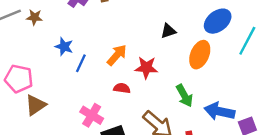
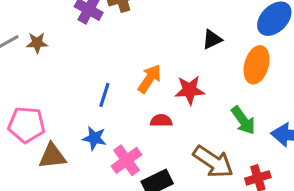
blue star: (64, 47) -> (94, 138), moved
brown triangle: (36, 105) -> (52, 156), turned 35
pink cross: (92, 115) -> (127, 160), turned 30

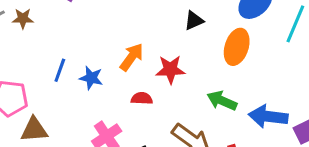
blue line: (104, 95) -> (60, 70), moved
green arrow: (243, 120) -> (222, 101), turned 148
blue star: (94, 138) -> (91, 78), moved

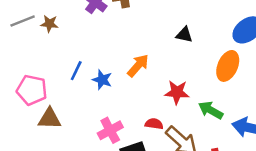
black triangle: (194, 21) -> (184, 35), moved, turned 30
red star: (170, 69) -> (177, 92), moved
red semicircle: (142, 98) -> (154, 124), moved

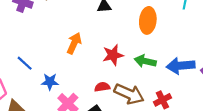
blue line: (76, 71) -> (25, 63), turned -56
blue star: (102, 80) -> (50, 82), moved

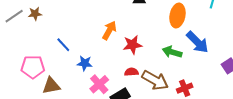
red star: (113, 55) -> (132, 45), moved
blue arrow: (181, 66) -> (197, 42), moved, turned -135

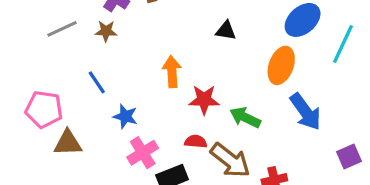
brown star: (35, 14) -> (106, 31), moved
gray line: (14, 16) -> (62, 29), moved
orange arrow: (109, 30) -> (172, 72), turned -42
green arrow: (172, 52) -> (245, 117), moved

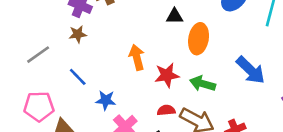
gray line: (62, 29) -> (38, 55), moved
orange ellipse: (281, 65) -> (199, 39), moved

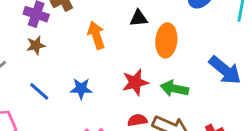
orange arrow: (137, 57) -> (96, 35), moved
blue star: (106, 100) -> (81, 89), moved

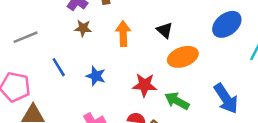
black triangle: (139, 18) -> (165, 30), turned 30
orange ellipse: (166, 40) -> (183, 57), turned 48
brown star: (36, 45) -> (83, 28), moved

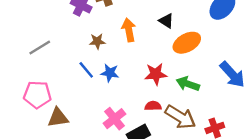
brown star: (83, 28) -> (97, 41), moved
blue line: (59, 67) -> (86, 70), moved

